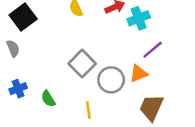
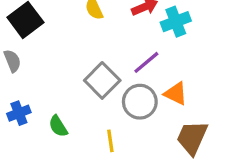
purple line: (153, 50) -> (146, 62), moved
orange triangle: (139, 74) -> (176, 93), turned 48

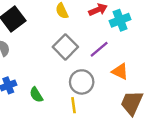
gray square: (102, 80) -> (65, 47), moved
gray circle: (140, 102) -> (82, 82), moved

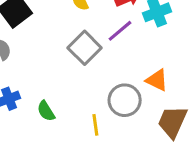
purple line: (99, 49) -> (120, 31), moved
gray circle: (82, 82) -> (125, 100), moved

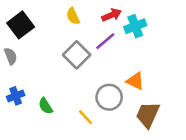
yellow line: (95, 125) -> (85, 117), turned -35

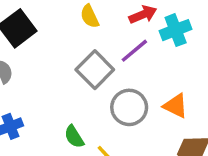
gray circle: (109, 97) -> (129, 107), moved
green semicircle: (46, 106) -> (74, 137), moved

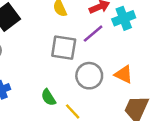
gray square: (95, 70) -> (64, 48), turned -36

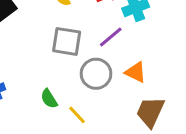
purple line: (93, 34) -> (111, 37), moved

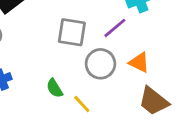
brown trapezoid: (150, 112) -> (154, 101), turned -76

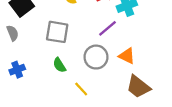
gray square: (72, 32) -> (57, 32), moved
green semicircle: (55, 88) -> (59, 65), moved

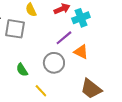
gray square: (57, 32) -> (15, 29), moved
orange triangle: (127, 56) -> (81, 52), moved

